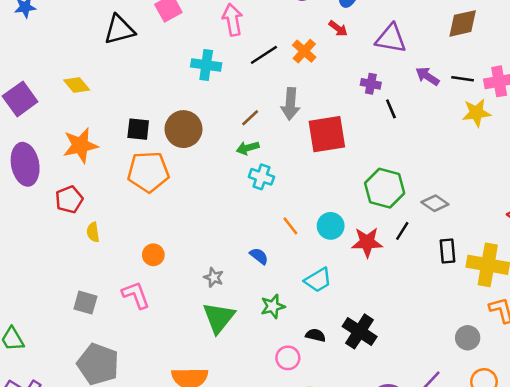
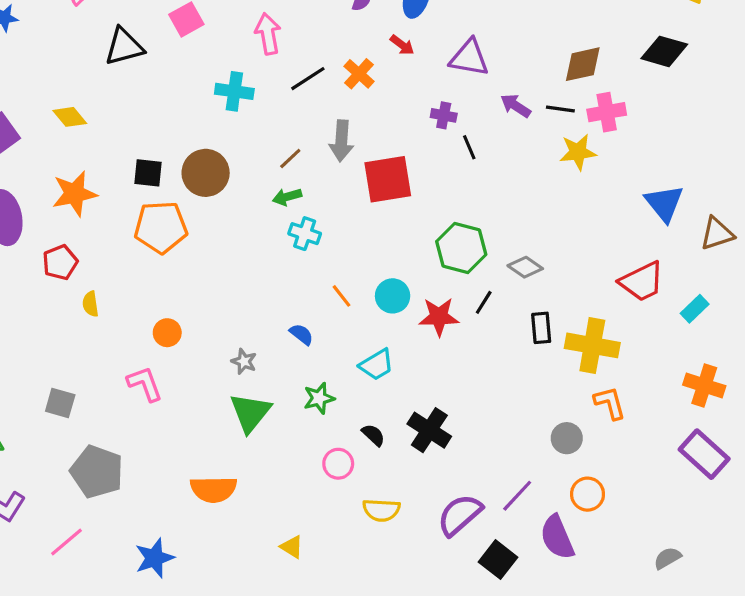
brown diamond: (463, 23) -> (583, 64), moved
gray square: (85, 303) -> (60, 403), moved
black semicircle: (316, 335) -> (373, 435), turned 30

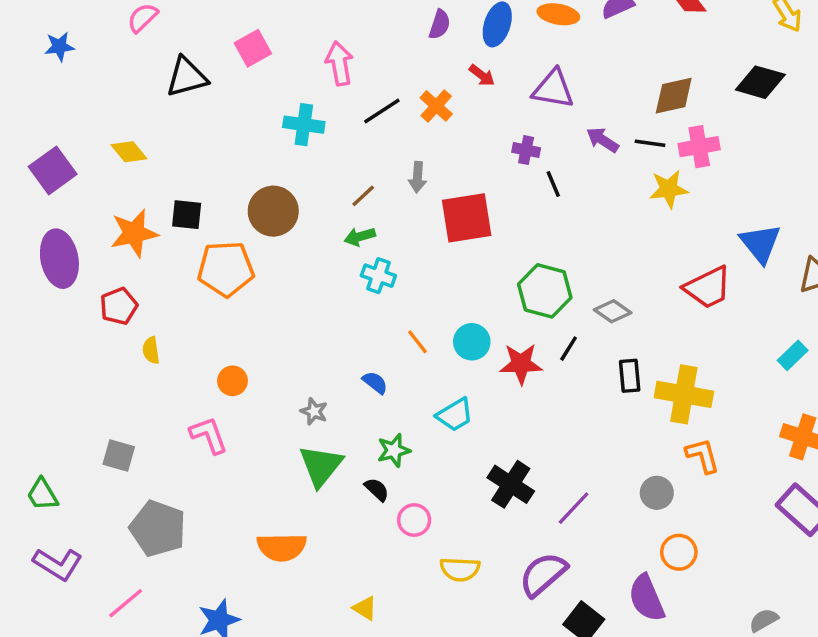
gray arrow: (341, 141) -> (417, 177), size x0.7
black square: (148, 173) -> (187, 215), moved
red trapezoid: (642, 282) -> (708, 287), moved
black semicircle: (373, 435) -> (377, 489), moved
purple line: (517, 496) -> (574, 508), moved

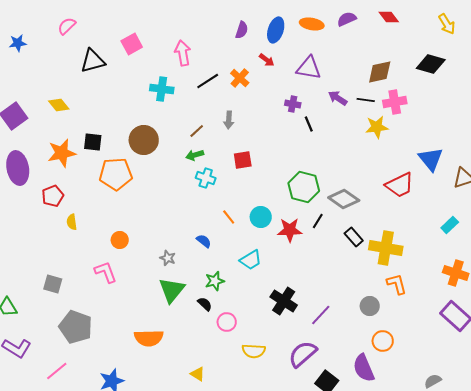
red square: (467, 218) -> (243, 160), moved, size x0.6
gray diamond: (613, 311) -> (344, 199), size x1.4
black rectangle: (630, 376) -> (354, 237), turned -36

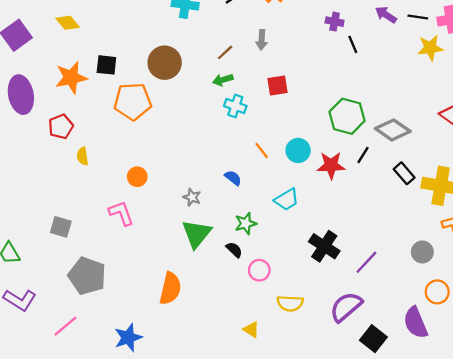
orange semicircle: (149, 338) -> (170, 288), turned -76
yellow triangle: (198, 374) -> (251, 330), moved

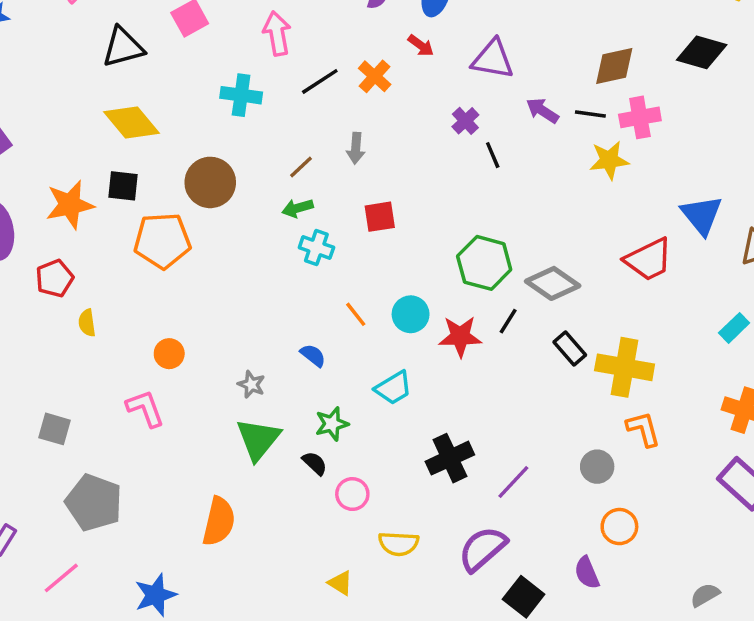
purple cross: (335, 22) -> (465, 121), turned 36
yellow diamond: (68, 23) -> (132, 123), moved, size x1.5
black cross: (324, 246) -> (450, 458), turned 32
purple semicircle: (416, 323) -> (587, 573), size x0.7

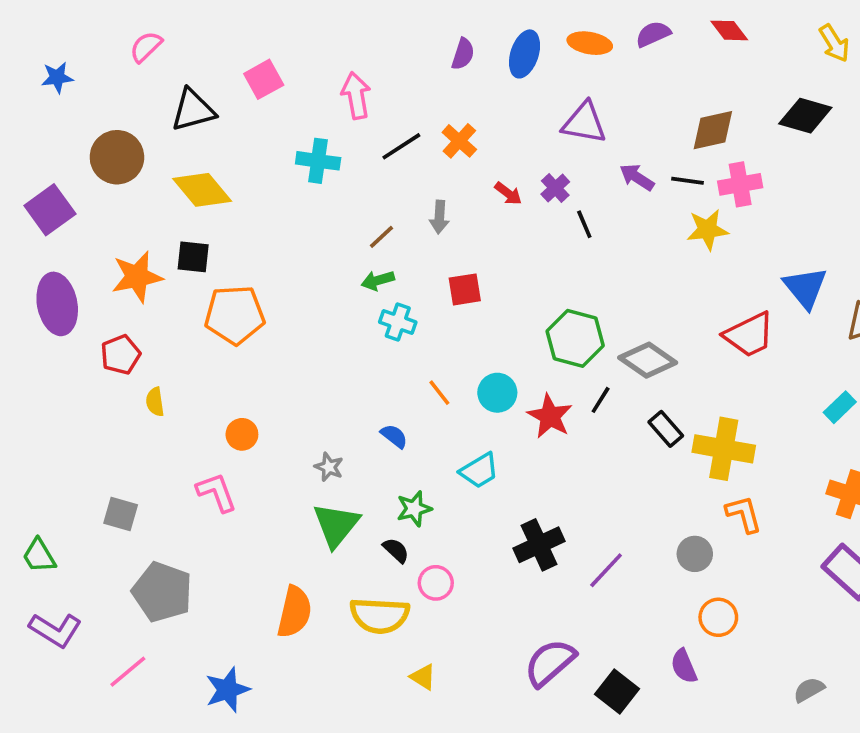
red arrow: (421, 45) -> (508, 193), moved
brown circle: (210, 182) -> (117, 157), moved
red star: (460, 337) -> (550, 416), turned 30
yellow semicircle: (399, 544) -> (380, 615), moved, size x1.4
purple semicircle: (482, 549) -> (550, 663), moved

